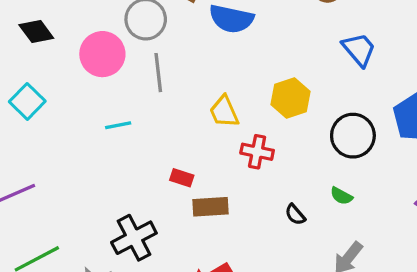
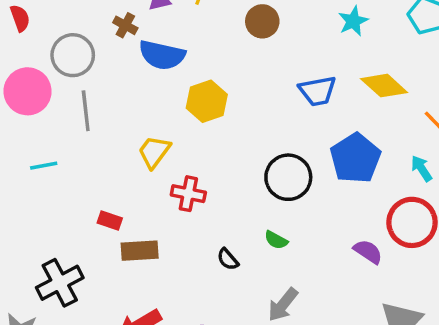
blue trapezoid: (359, 49) -> (318, 91), moved, turned 120
yellow hexagon: (291, 98) -> (207, 101), moved
yellow trapezoid: (224, 112) -> (154, 152), turned 60

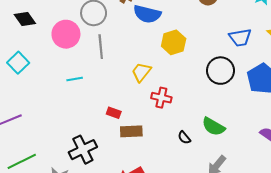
black circle: (288, 177) -> (221, 71), moved
green semicircle: (276, 240) -> (213, 127), size x1.6

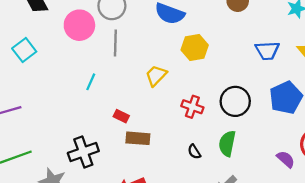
black circle: (221, 71) -> (235, 101), moved
cyan line: (75, 79) -> (91, 82), moved, turned -63
red cross: (161, 98) -> (192, 107), moved
green semicircle: (213, 127) -> (227, 143), turned 65

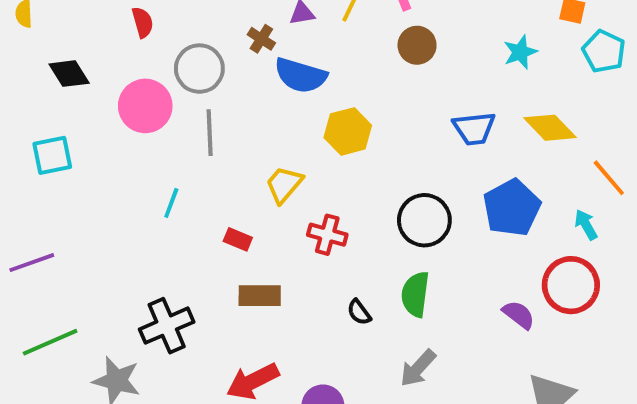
cyan square: (24, 50) -> (52, 155), turned 30
red cross: (192, 107) -> (327, 235), moved
red rectangle: (121, 116) -> (238, 239), moved

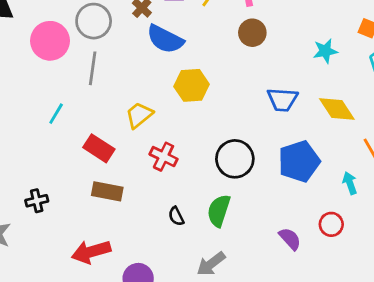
red rectangle: (238, 239) -> (99, 148), size x1.5
red circle: (571, 285) -> (331, 224), size x0.6
black cross: (167, 326) -> (37, 201), size x0.6

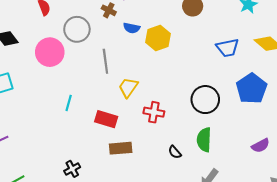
blue semicircle: (165, 39) -> (132, 28), size x0.6
gray line: (93, 68) -> (105, 61), moved
yellow hexagon: (192, 85) -> (158, 38), moved
purple semicircle: (290, 239) -> (261, 146), turned 120

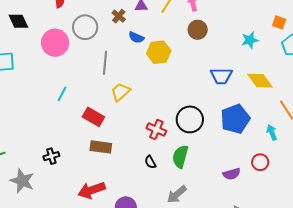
red cross: (154, 112) -> (156, 130), moved

